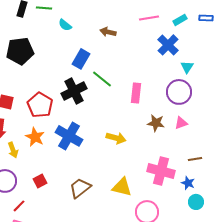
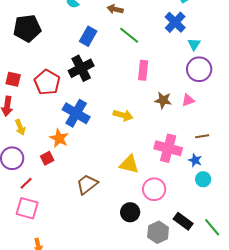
green line: (102, 79) -> (129, 35), moved
purple circle: (179, 92) -> (199, 69), moved
orange star: (35, 137) -> (59, 138), moved
brown trapezoid: (80, 188) -> (87, 184), moved

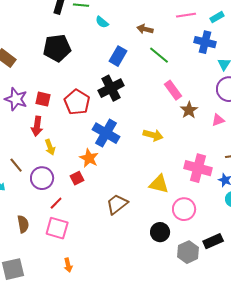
blue cross: (175, 22) -> (205, 42), turned -30
pink rectangle: (143, 70) -> (173, 90), turned -42
brown star: (163, 100) -> (189, 110), moved, turned 30
black rectangle: (183, 221) -> (213, 241), turned -60

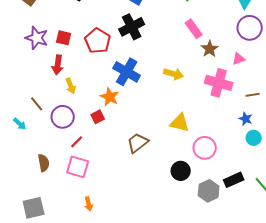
pink cross: (198, 168) -> (219, 83), moved

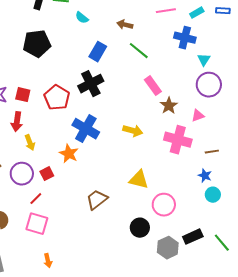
red square: (98, 117) -> (47, 174), moved

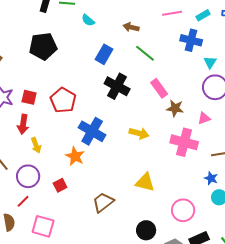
black cross: (91, 84) -> (117, 86), moved, turned -35
brown star: (169, 106) -> (175, 108), turned -30
red square: (47, 174) -> (60, 185), moved
red line: (36, 199) -> (23, 201), moved
pink circle: (164, 205) -> (183, 210), moved

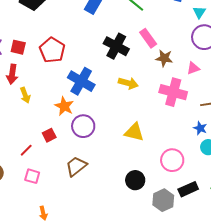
black cross: (117, 86) -> (116, 46), moved
purple circle: (28, 176) -> (83, 126), moved
red line: (23, 201) -> (26, 150), moved
brown trapezoid: (103, 202) -> (76, 166), moved
pink square: (43, 226) -> (32, 176), size x0.7

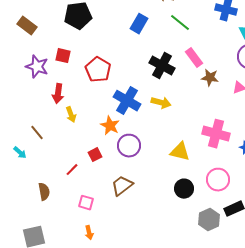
red square: (18, 47) -> (63, 56), moved
yellow arrow: (128, 83) -> (161, 103), moved
pink cross: (173, 92) -> (216, 134), moved
pink square: (32, 176) -> (86, 203), moved
black circle: (135, 180) -> (184, 189), moved

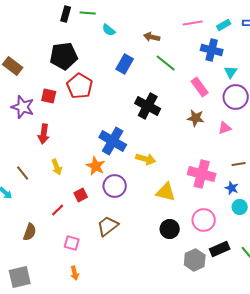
pink rectangle: (194, 58) -> (200, 87), moved
red pentagon: (98, 70) -> (80, 86), moved
yellow arrow: (161, 103) -> (146, 159), moved
yellow arrow: (71, 115) -> (57, 167), moved
brown semicircle: (44, 192) -> (30, 232), turned 30

